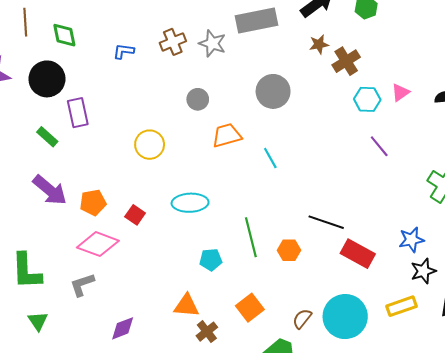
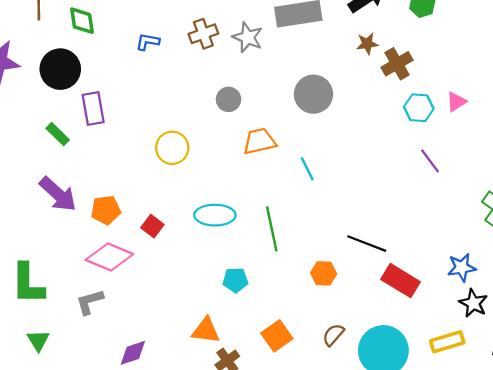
green line: (251, 237) -> (272, 229), moved
black star: (423, 271) -> (473, 303), turned -30
brown semicircle: (302, 319) -> (333, 335), moved

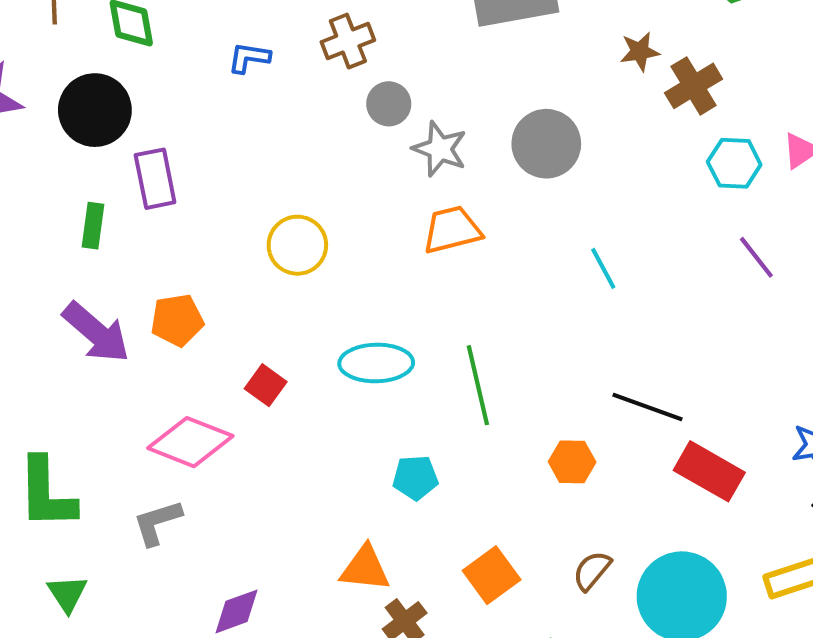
gray star: (248, 37) -> (440, 149), moved
gray circle: (229, 99) -> (389, 104), moved
green rectangle: (58, 134) -> (93, 226), turned 55
cyan line: (307, 169) -> (603, 268), moved
orange pentagon: (106, 210) -> (177, 320), moved

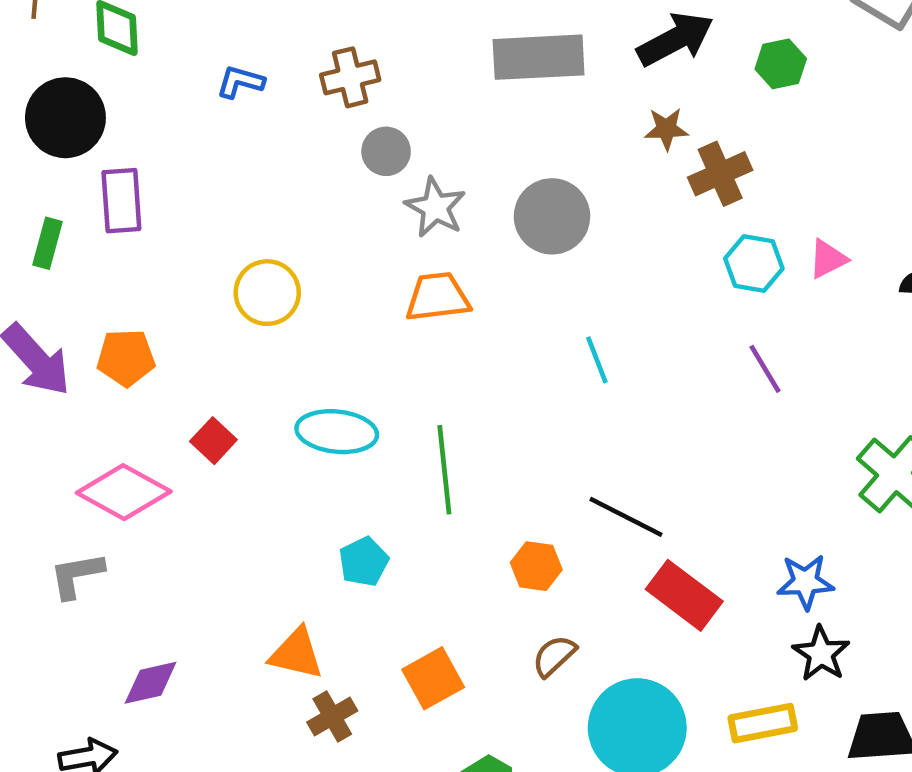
cyan pentagon: (415, 478) -> (364, 562), turned -30
brown semicircle: (592, 571) -> (554, 656), moved

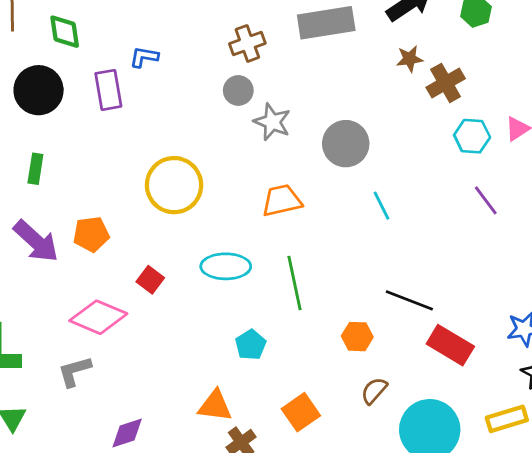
brown cross: (350, 77) -> (247, 43), moved
purple rectangle: (121, 201) -> (108, 90), moved
gray circle: (552, 216) -> (346, 144), moved
yellow circle: (267, 293) -> (174, 185), size x1.4
orange trapezoid: (438, 297) -> (282, 201), moved

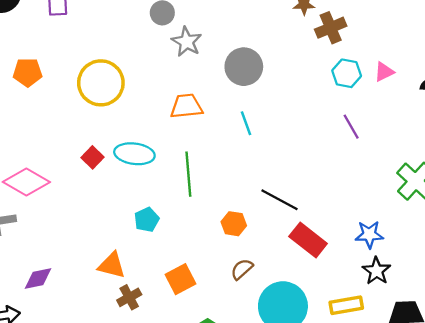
cyan line: (381, 206) -> (246, 123), moved
orange pentagon: (91, 234) -> (28, 72), moved
red square: (150, 280) -> (93, 157), moved

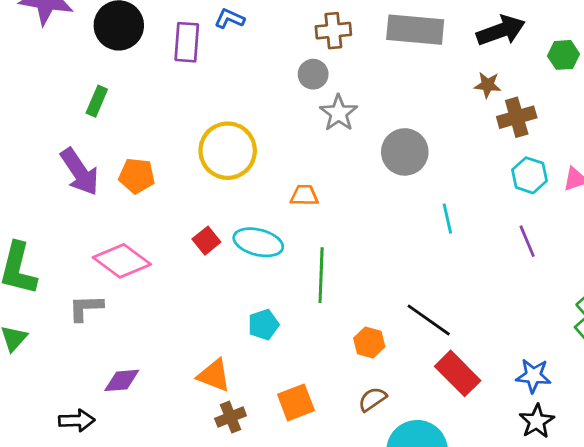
orange pentagon: (28, 72) -> (137, 176), moved
orange trapezoid: (186, 106) -> (304, 195), moved, size x0.7
cyan line: (246, 123) -> (447, 219), moved

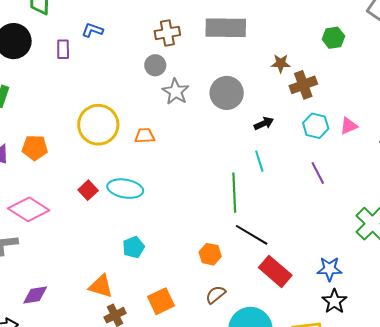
black arrow: (501, 31) -> (264, 123), moved, size x0.6
purple rectangle: (187, 42) -> (63, 49), size x0.7
gray circle: (405, 152) -> (227, 93), moved
orange trapezoid: (304, 195) -> (145, 136), moved
green line: (321, 275) -> (234, 193), moved

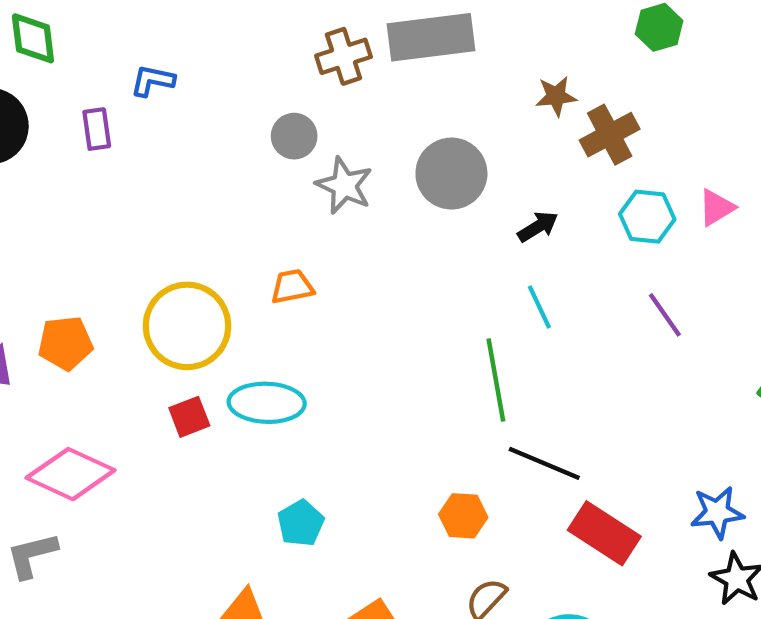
brown cross: (167, 33) -> (343, 56), moved
yellow circle: (98, 125) -> (187, 326), moved
red square: (88, 190) -> (189, 417), turned 30

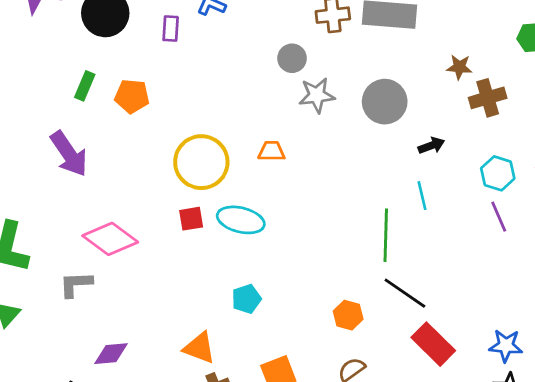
gray star: (344, 185) -> (317, 95), turned 30
cyan hexagon: (647, 217) -> (498, 173), moved
orange pentagon: (65, 343) -> (132, 96), moved

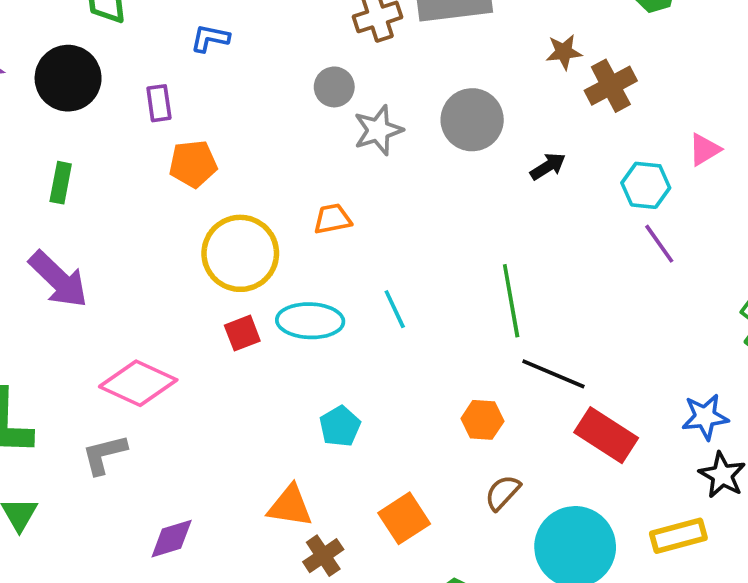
purple rectangle: (171, 29) -> (159, 103), moved
orange pentagon: (132, 96) -> (193, 164), moved
cyan line: (422, 196) -> (395, 309), moved

